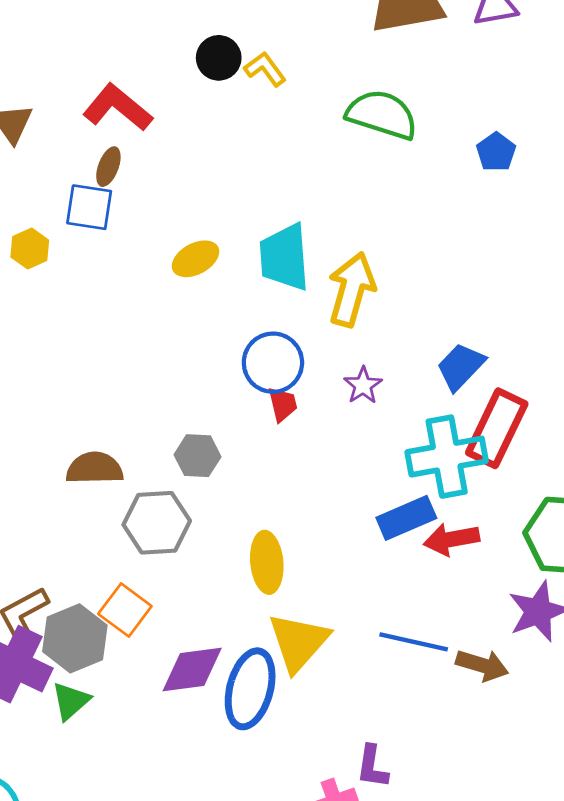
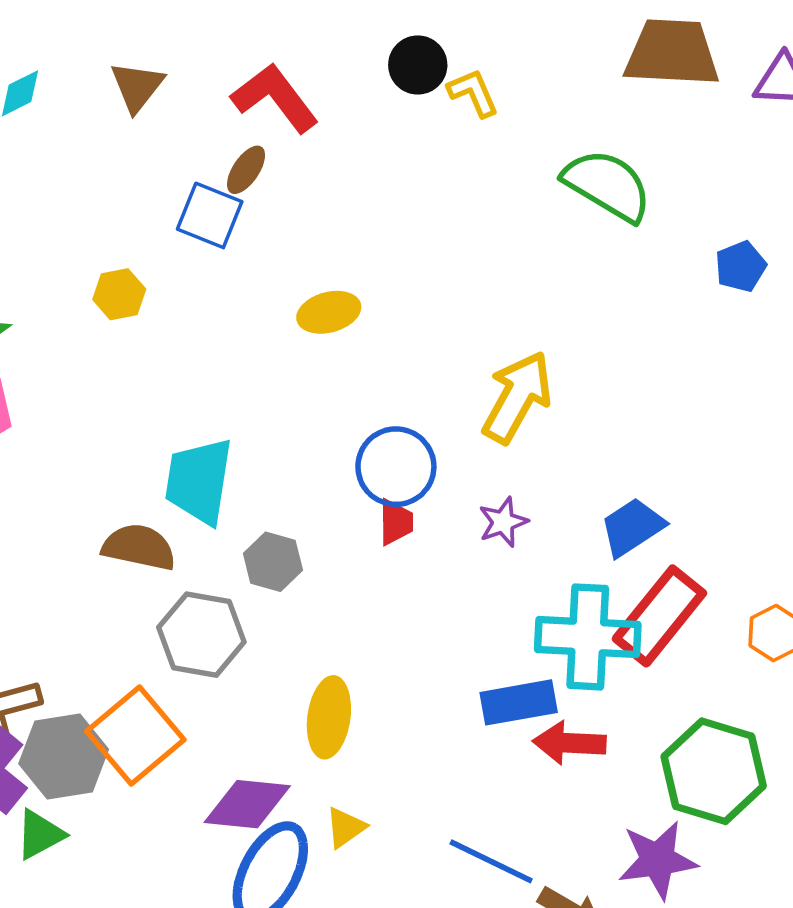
yellow hexagon: (30, 249) -> (119, 294), moved
cyan trapezoid: (284, 257) -> (199, 481), moved
orange square: (125, 610) -> (135, 736), size x1.4
yellow triangle: (299, 642) -> (345, 828), size x0.5
purple diamond: (192, 670) -> (247, 804), moved

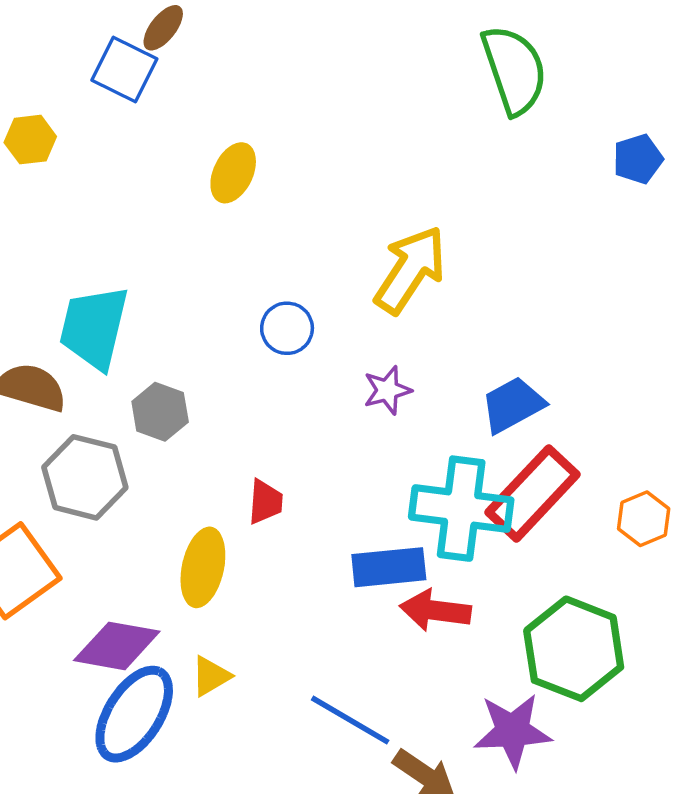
green semicircle: (607, 185) -> (514, 70), turned 36
yellow ellipse: (329, 312) -> (233, 173), turned -54
blue circle: (396, 467) -> (287, 328), size x0.7
red trapezoid: (396, 522) -> (265, 502), moved

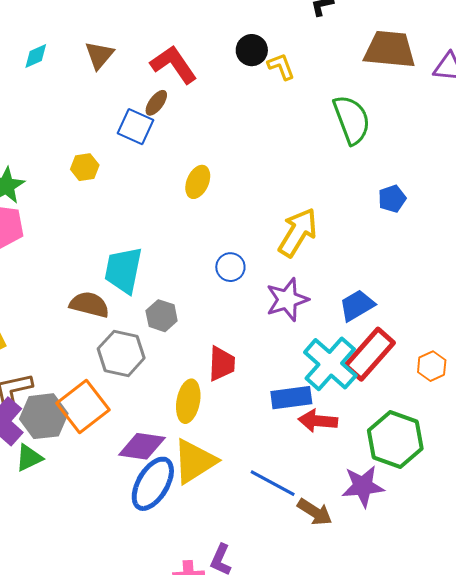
blue pentagon: (638, 159) -> (392, 199), moved
purple star: (387, 390) -> (287, 300), size x1.6
red trapezoid: (265, 502) -> (222, 364), size x1.4
cyan cross: (461, 509) -> (330, 364), turned 36
yellow triangle: (211, 676) -> (195, 461), size x2.0

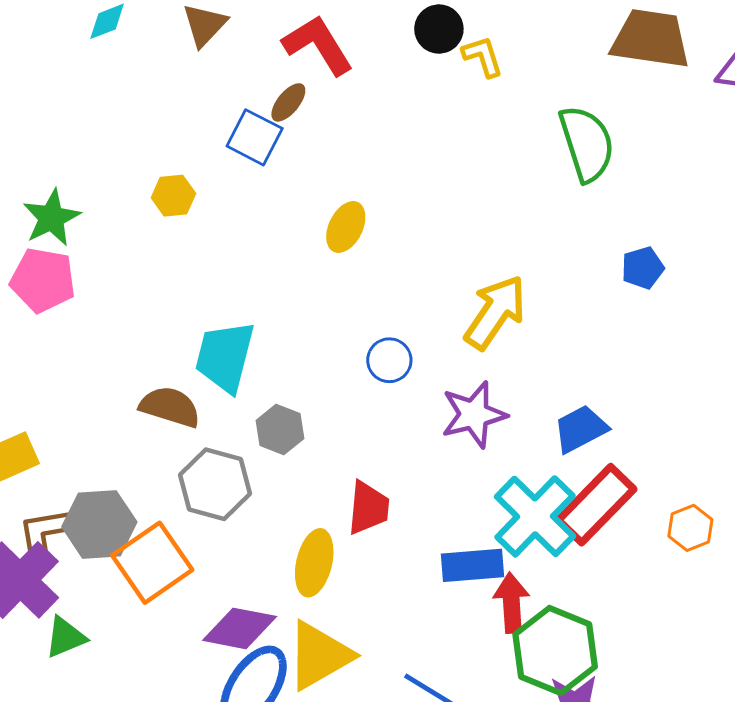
gray hexagon: (44, 416) -> (99, 524), moved
red arrow: (318, 421) -> (512, 603), turned 78
green hexagon: (395, 440) -> (555, 650), moved

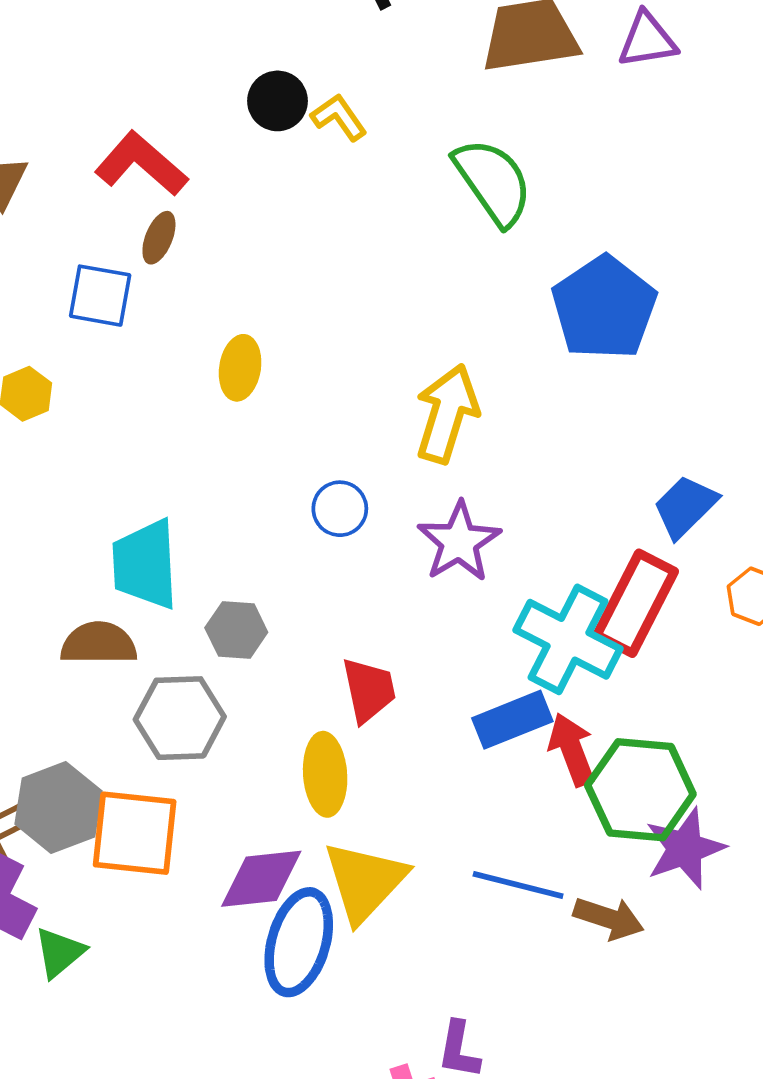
brown ellipse: (288, 102) -> (159, 238), moved
blue pentagon: (643, 268) -> (604, 308), size x2.0
blue trapezoid: (580, 429) -> (685, 507), moved
orange square: (152, 563) -> (135, 833), turned -32

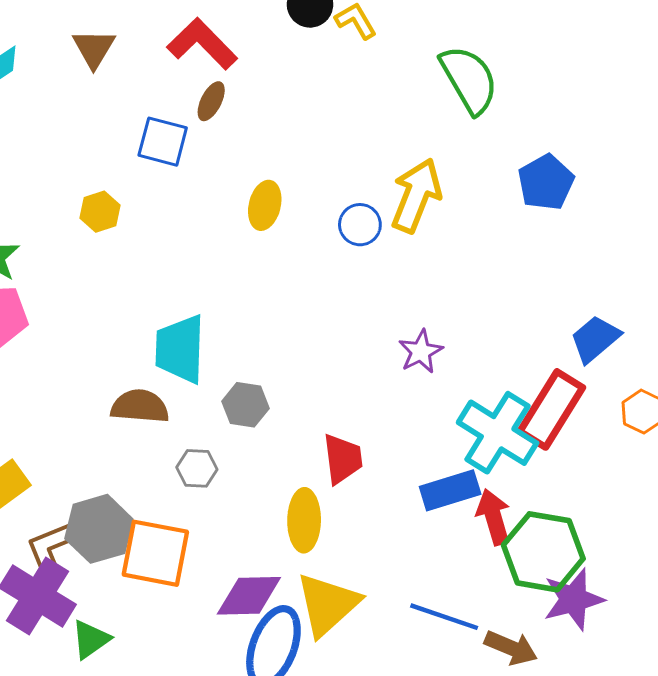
blue pentagon: (604, 308) -> (546, 182), size x0.7
yellow arrow: (447, 414) -> (416, 195), moved
blue circle: (340, 509) -> (360, 225), moved
purple star: (459, 542) -> (421, 352), size x0.7
gray hexagon: (180, 718) -> (197, 468), size x0.6

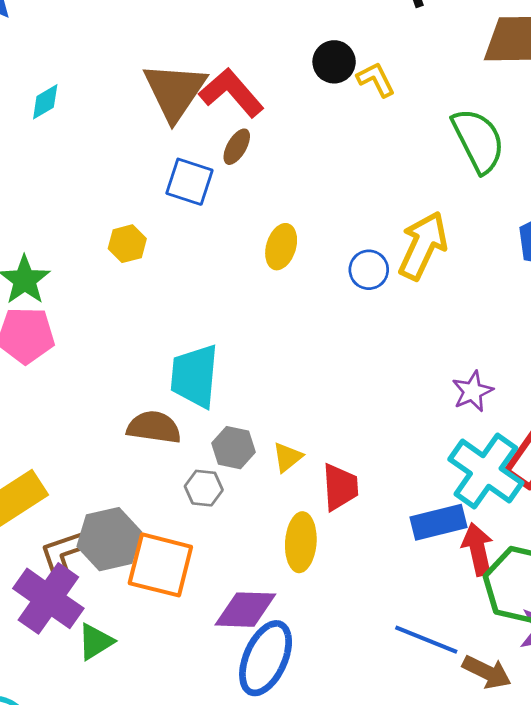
brown triangle: (94, 48) -> (175, 91), moved, size x1.6
purple star: (421, 352) -> (472, 391), moved
gray hexagon: (245, 405) -> (234, 448), moved
yellow triangle: (328, 604) -> (287, 457), moved, size x0.5

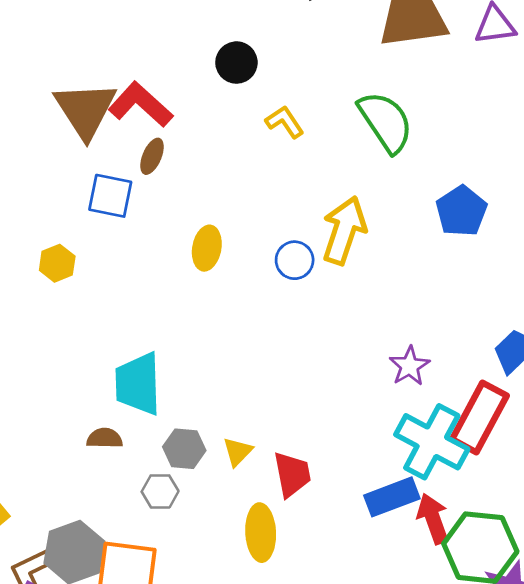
yellow L-shape: (376, 79) -> (285, 122), moved
brown semicircle: (154, 427) -> (105, 438), size x0.7

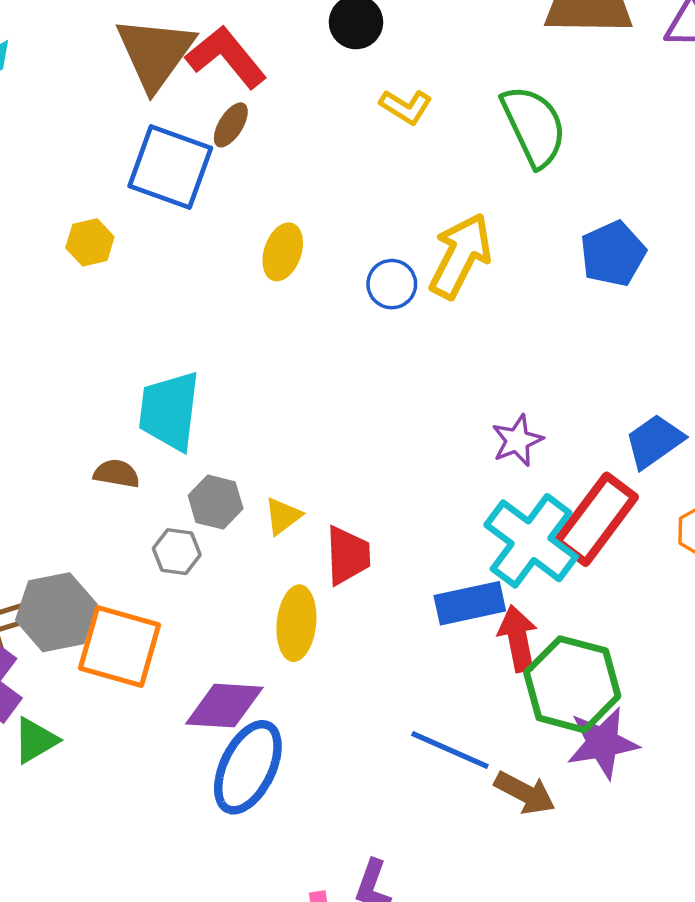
yellow L-shape: (285, 122) -> (406, 107), turned 147
blue square: (110, 196) -> (170, 167), size x1.4

